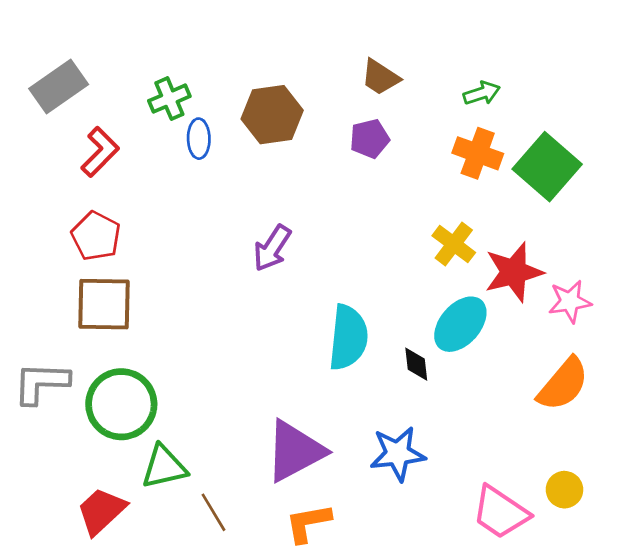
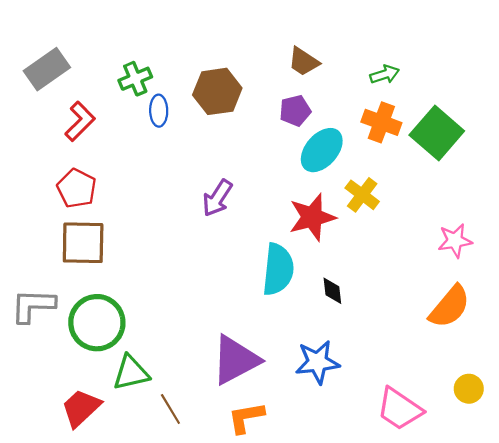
red star: (514, 272) -> (312, 217), moved
cyan ellipse: (460, 324) -> (322, 150), moved
yellow circle: (564, 490) -> (469, 389), moved

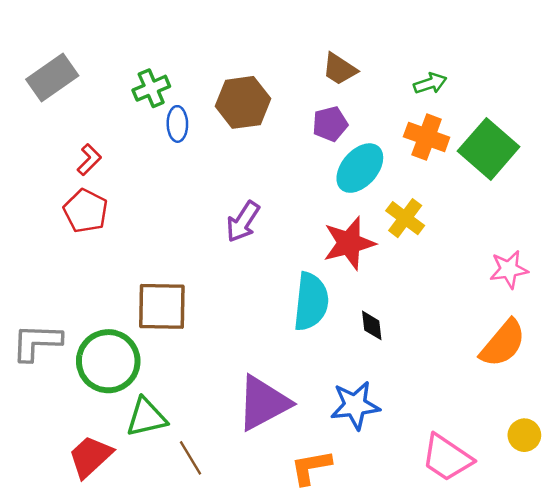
red L-shape: (80, 121) -> (89, 160), moved, size x0.7
brown square: (83, 243) -> (162, 306), moved
orange L-shape: (246, 417) -> (311, 467), moved

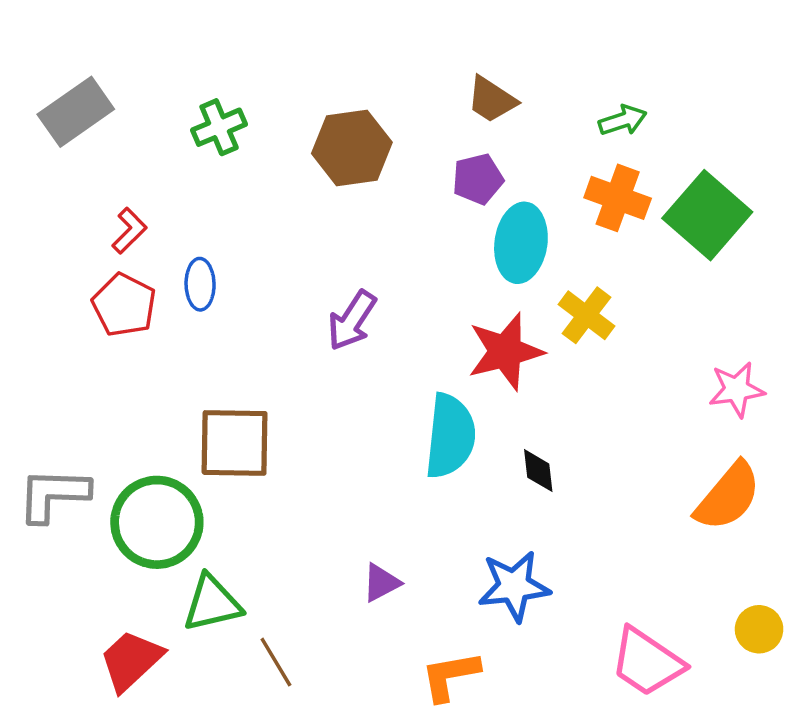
blue ellipse: (177, 124) -> (200, 284), moved
cyan ellipse: (360, 168) -> (521, 243), turned -33
purple triangle: (263, 403) -> (381, 583), size x0.5

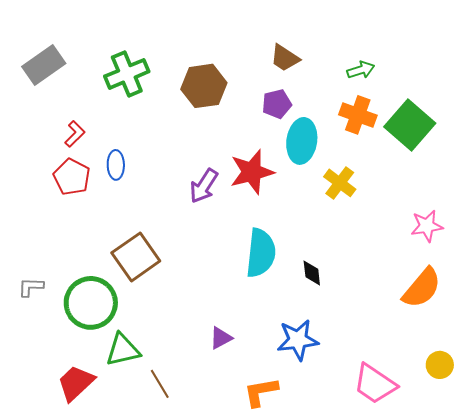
green cross: (219, 127) -> (127, 74), size x1.4
red star: (505, 351) -> (252, 172), moved
brown square: (235, 443) -> (136, 257), turned -36
gray L-shape: (53, 495) -> (31, 287), size x0.6

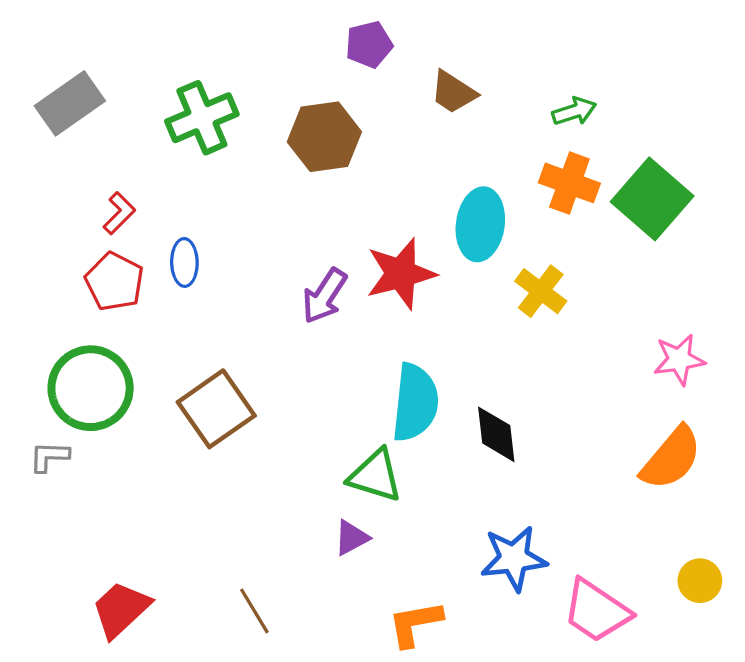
purple pentagon: (277, 104) -> (369, 45), moved
black diamond: (312, 273) -> (496, 434), size x1.4
green circle: (91, 303) -> (91, 388), moved
blue star: (298, 340) -> (514, 558), moved
green triangle: (123, 350) -> (375, 476), moved, turned 30

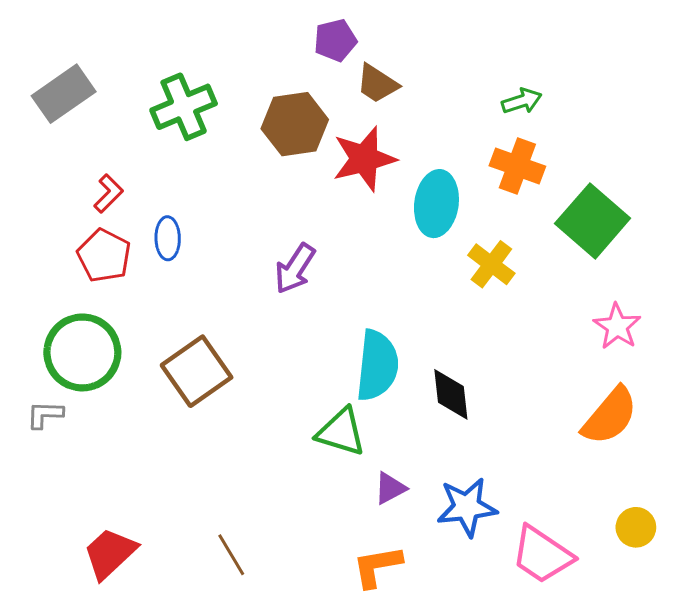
brown trapezoid: (453, 92) -> (377, 84), moved
green square: (652, 199) -> (593, 221), moved
red star: (401, 274) -> (364, 159), moved
pink star: (679, 360) -> (617, 326), turned -30
purple triangle: (351, 538) -> (390, 488), moved

